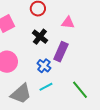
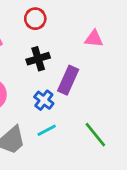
pink triangle: (68, 23) -> (94, 39), moved
black cross: (40, 37) -> (38, 59), turned 35

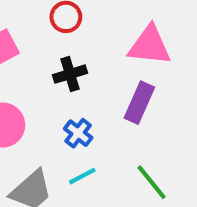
pink triangle: (94, 39) -> (150, 45), size x1.6
purple rectangle: (68, 80) -> (139, 103), moved

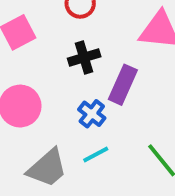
purple rectangle: (139, 103) -> (123, 85), moved

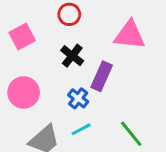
black cross: (84, 58) -> (72, 56), turned -35

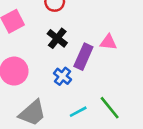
pink triangle: (130, 35) -> (108, 42), moved, size x0.6
cyan line: (81, 129) -> (78, 112), moved

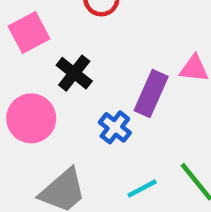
black cross: (57, 38) -> (74, 73), moved

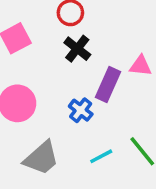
black cross: (74, 73) -> (77, 49), moved

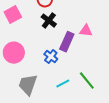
gray trapezoid: (41, 158) -> (28, 85), turned 150

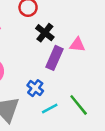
black cross: (49, 21) -> (45, 33), moved
blue cross: (51, 57) -> (35, 88), moved

